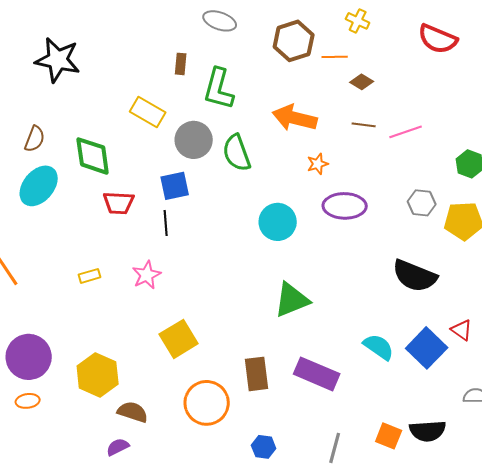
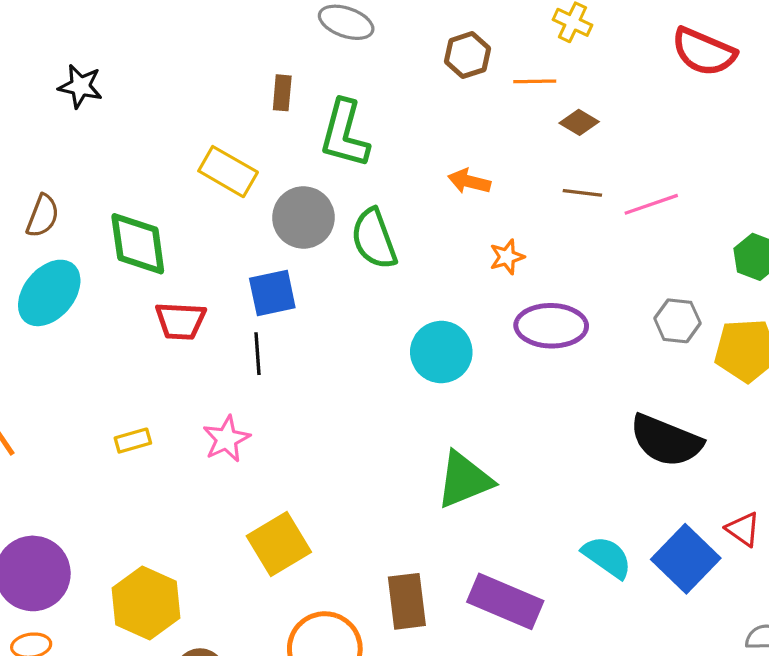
brown hexagon: (294, 41) -> (468, 55), size x0.7
black star: (58, 60) -> (80, 86), size x0.6
orange arrow: (295, 118) -> (469, 181), size x0.6

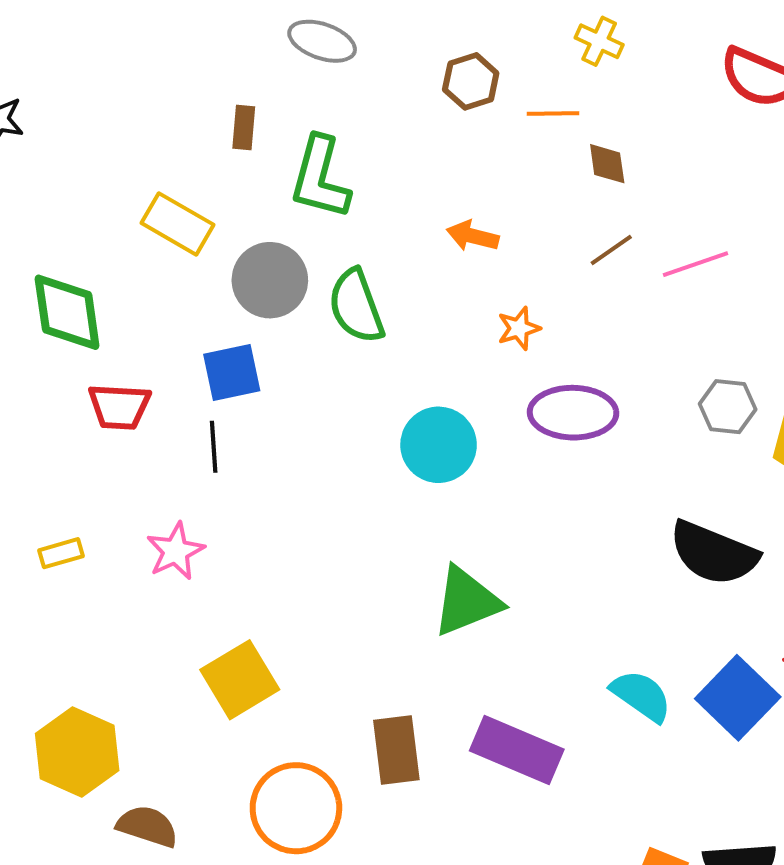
brown diamond: (579, 122) -> (607, 164), turned 51
brown line: (582, 193) -> (611, 250), turned -42

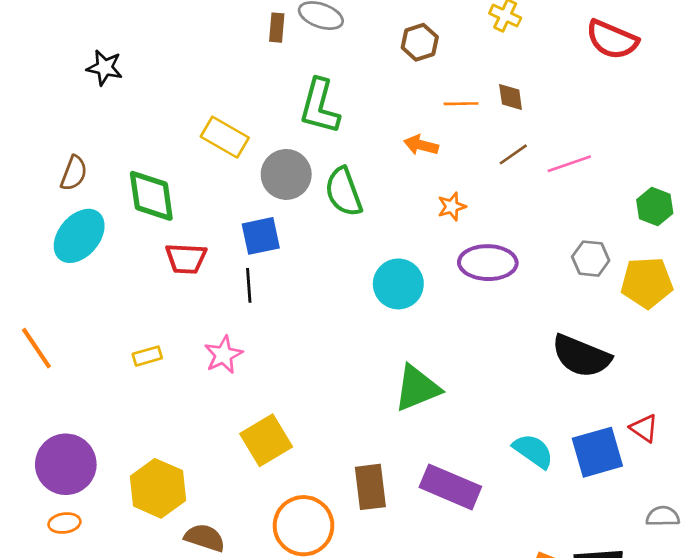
orange line: (553, 114) -> (461, 104), moved
brown rectangle: (244, 128) -> (277, 28), moved
blue square: (738, 698) -> (597, 452), turned 30

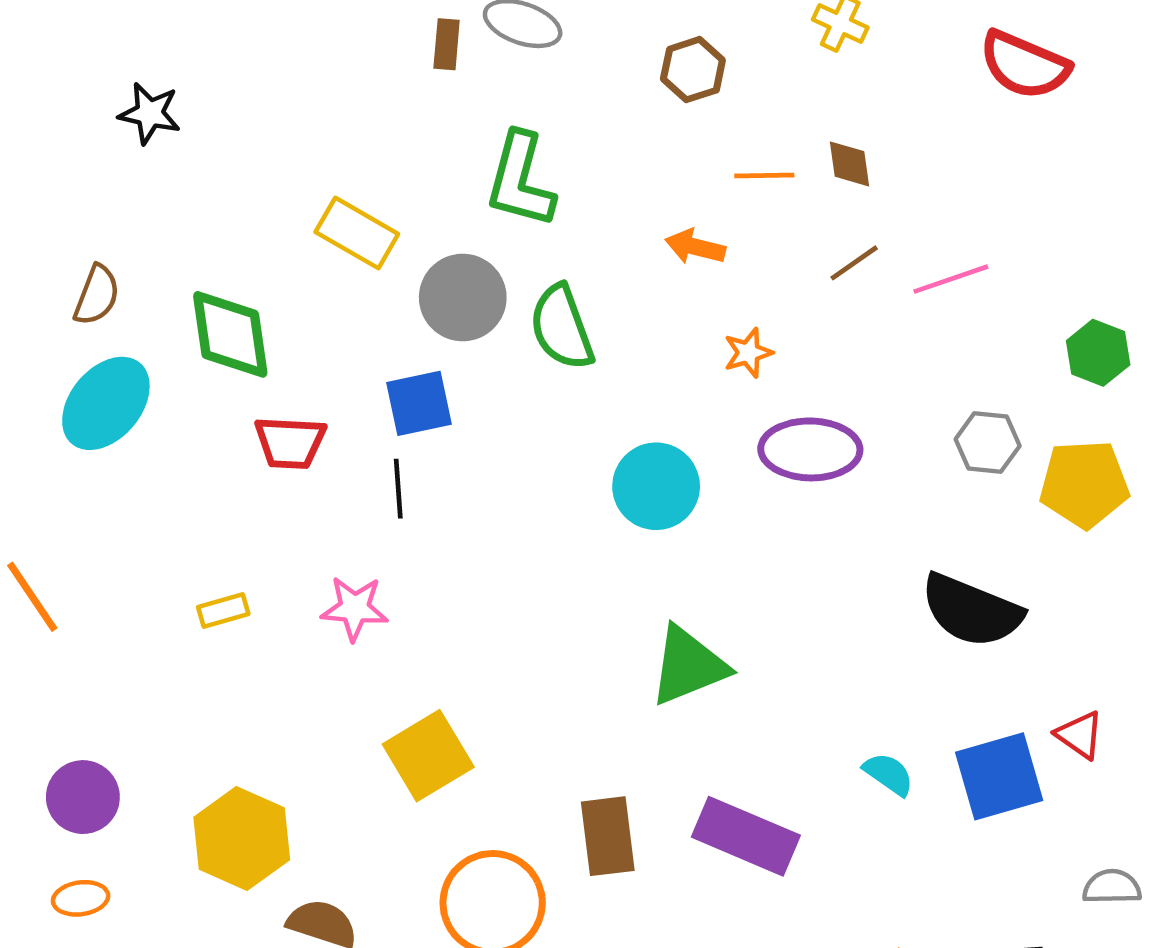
pink star: (223, 355) -> (355, 608), turned 30
cyan semicircle: (533, 451) -> (889, 774), size x0.7
purple circle: (66, 464) -> (83, 797), size x0.7

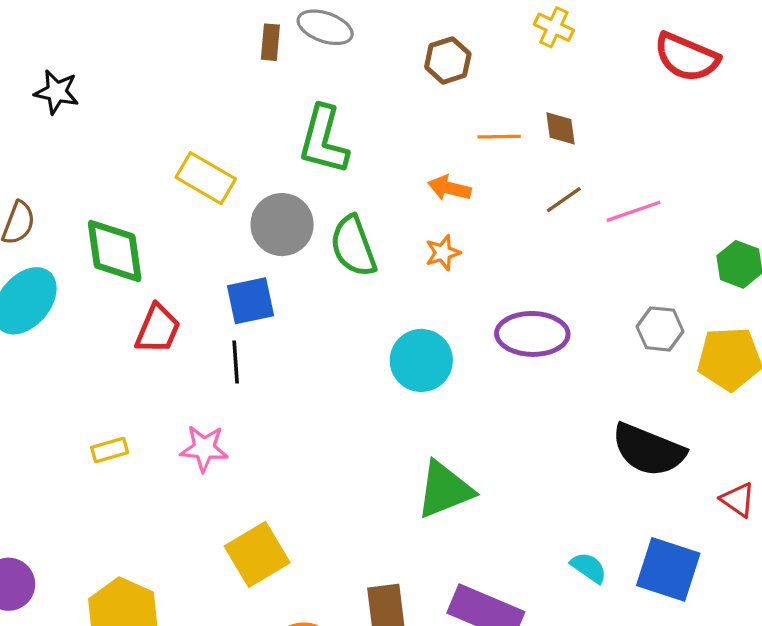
orange star: (748, 353) -> (443, 253), moved
red trapezoid: (290, 443) -> (158, 329), turned -70
red triangle: (1080, 735) -> (738, 500), moved
blue square: (999, 776) -> (668, 569), turned 34

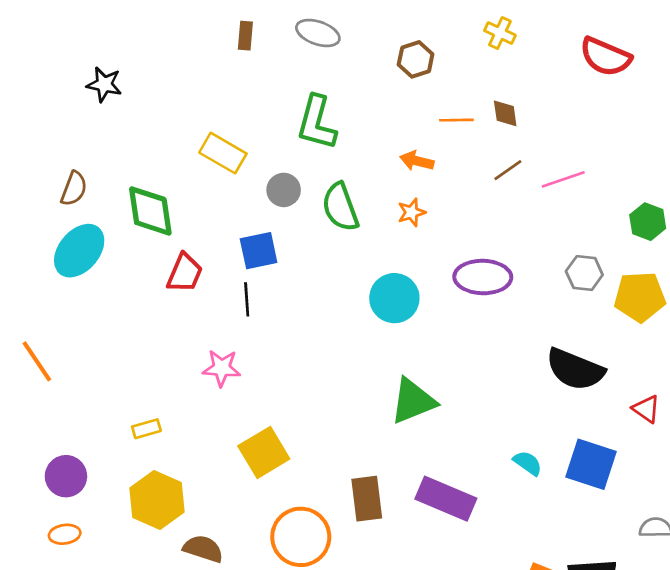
brown rectangle: (270, 42) -> (245, 36), moved
gray circle: (282, 225) -> (284, 190), size x0.7
yellow rectangle: (110, 450) -> (146, 429), moved

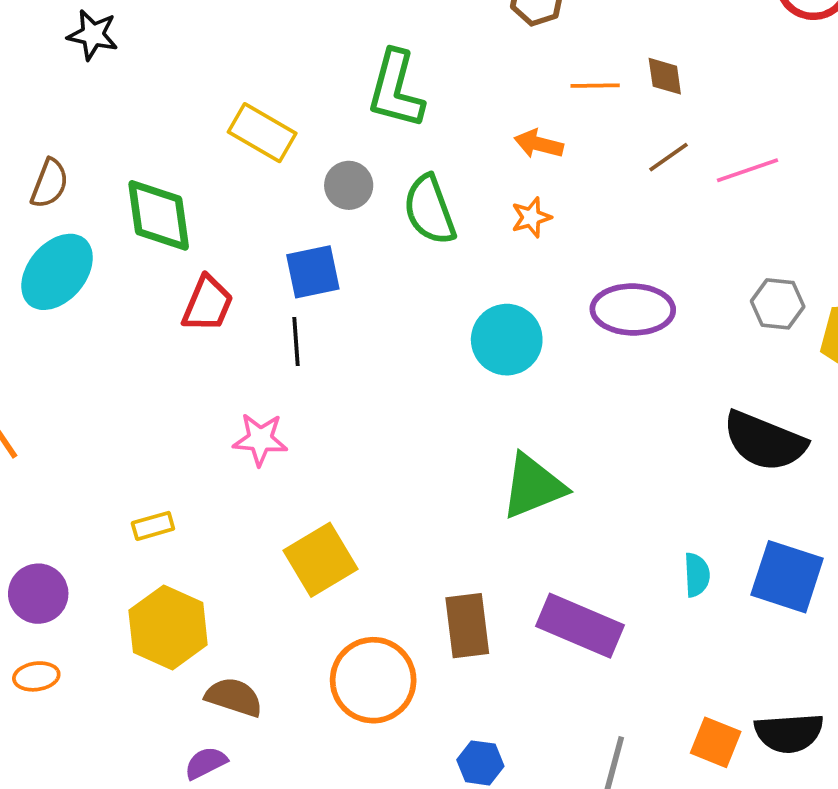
cyan semicircle: (528, 463) -> (697, 575), turned 52

